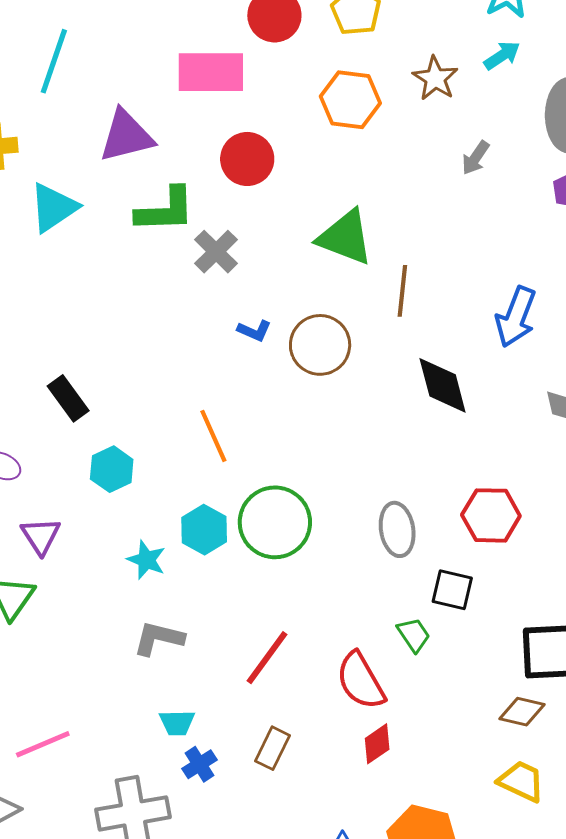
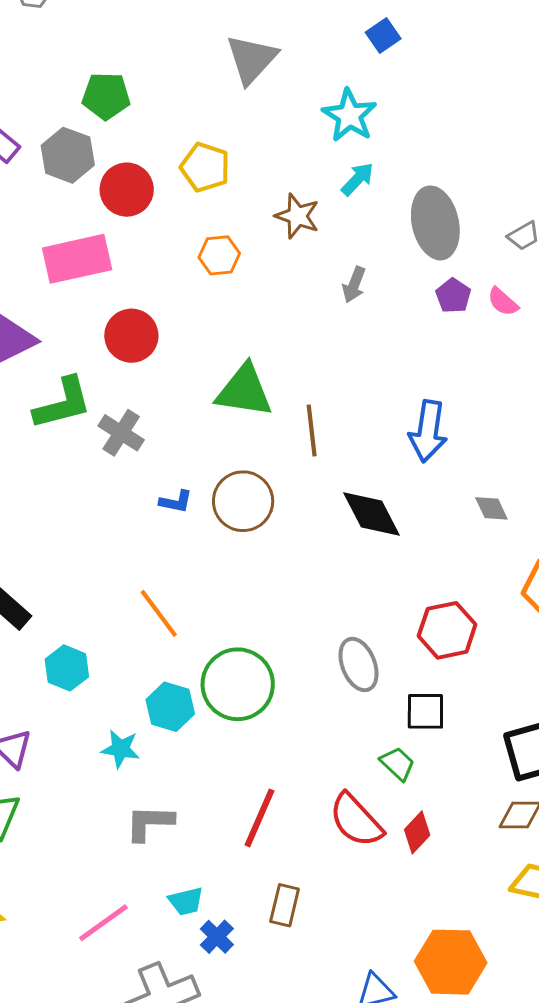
orange hexagon: (350, 100) -> (219, 255), size x0.7
pink line: (43, 744) -> (103, 923), moved
red diamond: (377, 744) -> (417, 832), moved

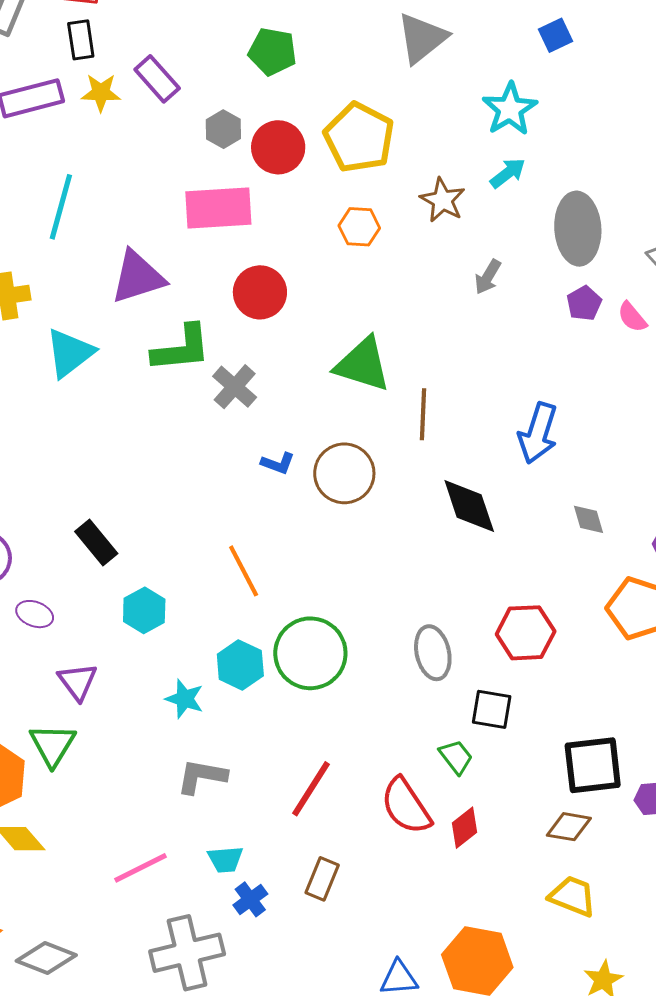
gray hexagon: (68, 155) -> (223, 129), moved, size x0.7
yellow pentagon: (205, 167) -> (359, 138), size x1.4

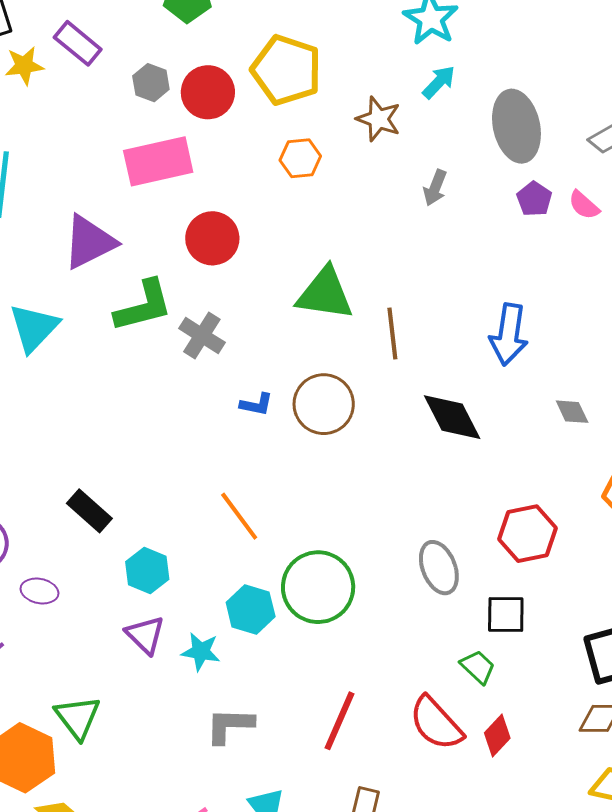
purple triangle: (78, 682) -> (145, 635), moved

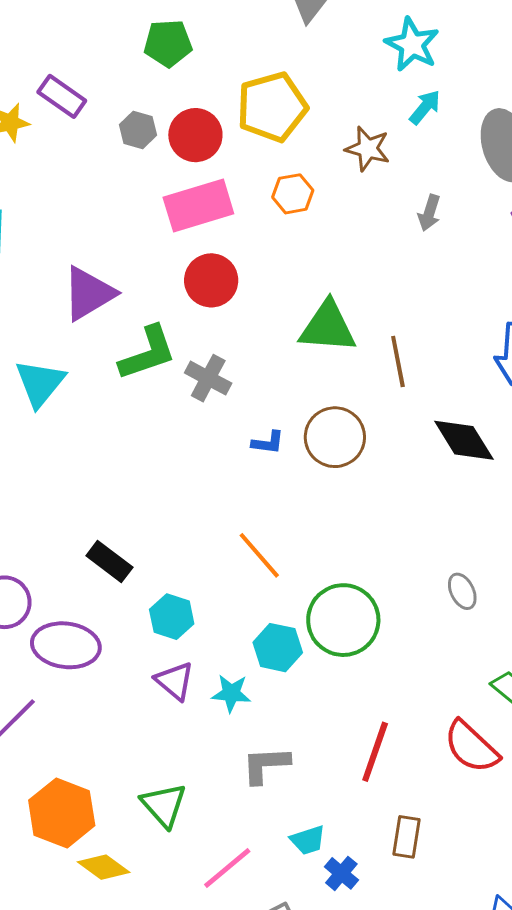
yellow pentagon: (286, 70) -> (272, 107), turned -30
pink rectangle: (158, 161) -> (198, 205), moved
gray ellipse: (439, 568) -> (462, 591), size x0.7
purple ellipse: (39, 591) -> (66, 645), size x1.8
green triangle: (78, 717) -> (164, 805), moved

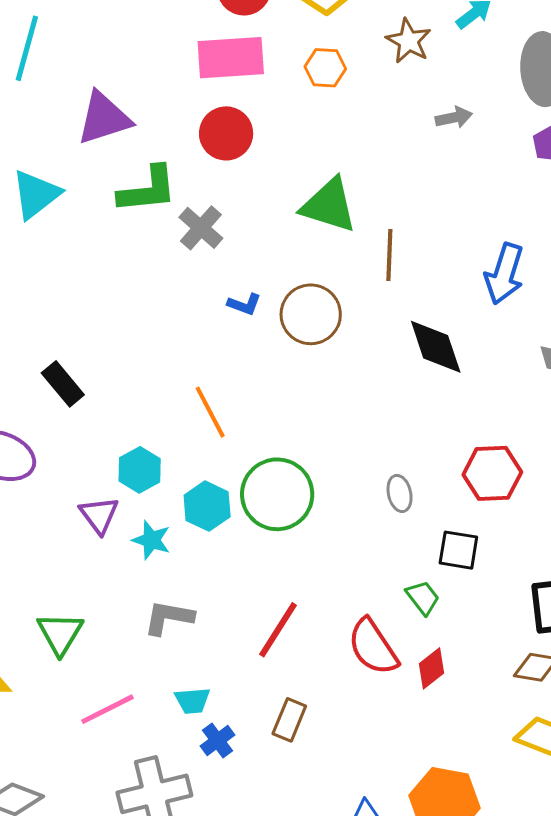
gray arrow: (429, 213) -> (454, 117), turned -132
cyan hexagon: (172, 617) -> (140, 470), moved

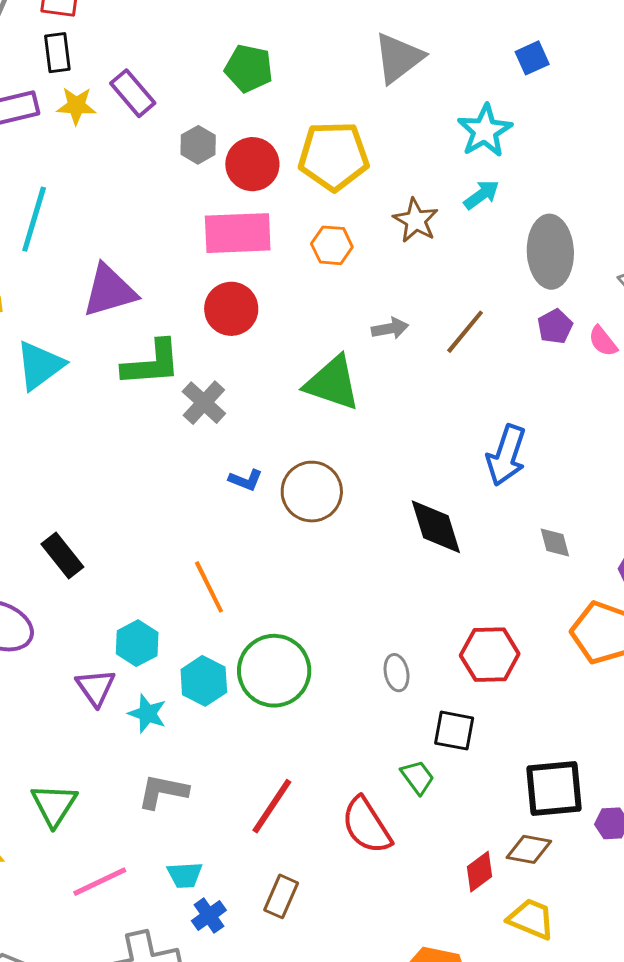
gray arrow: (454, 117) -> (390, 328), moved
brown line: (389, 255) -> (465, 332), moved, turned 36
red diamond: (432, 668) -> (479, 872), moved

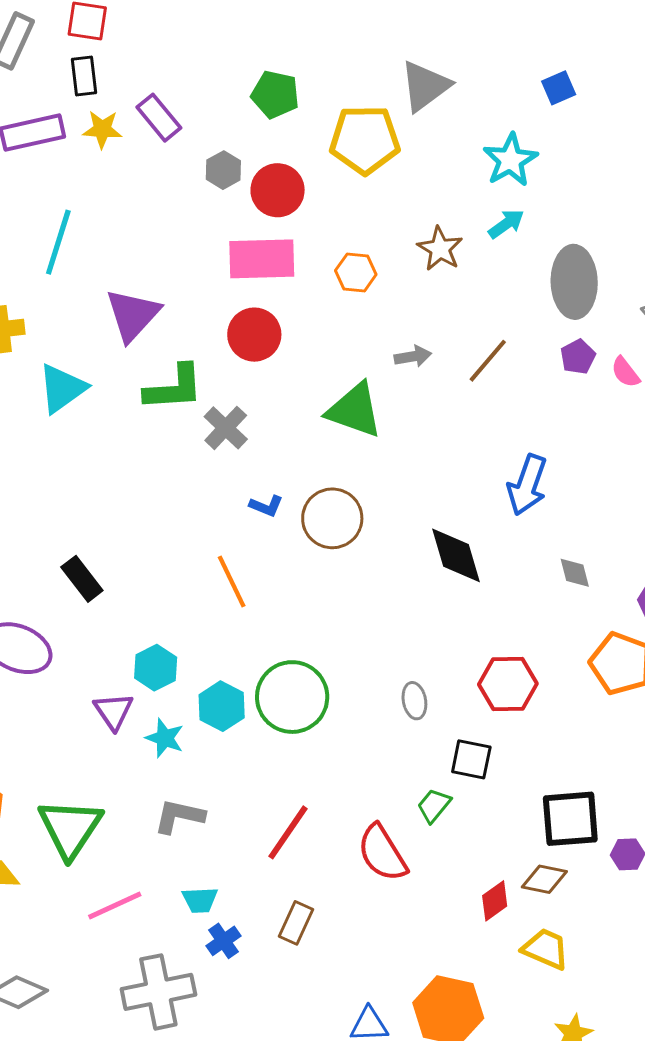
yellow pentagon: (334, 156) -> (365, 140), moved
purple triangle: (109, 291) -> (133, 315), turned -32
orange line: (209, 587) -> (232, 582), moved
green trapezoid: (417, 777) -> (434, 805), turned -105
green triangle: (54, 805) -> (70, 828), size x1.4

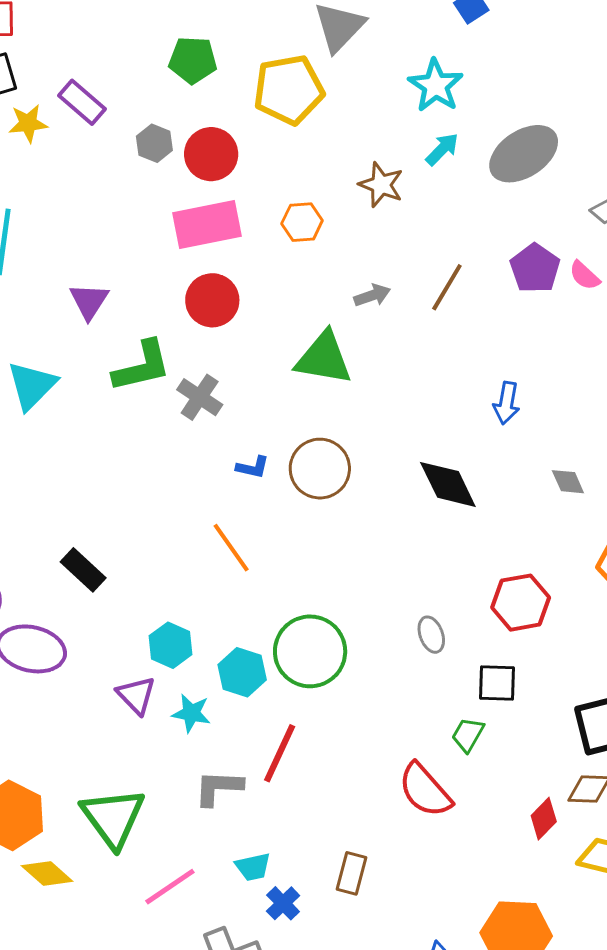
gray ellipse: (574, 282) -> (524, 154), moved, turned 68
purple triangle: (133, 315) -> (89, 301), size x0.7
purple pentagon: (578, 357) -> (535, 268), size x1.4
blue arrow: (527, 485) -> (506, 403), size x0.7
red line: (288, 832) -> (280, 753), moved

